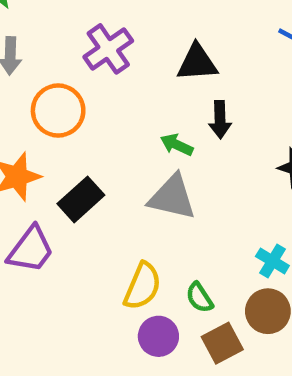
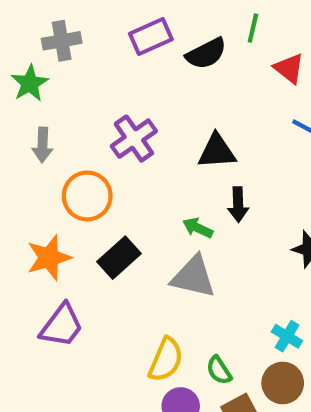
black rectangle: (81, 199) -> (119, 258), moved

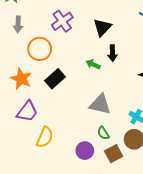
black triangle: (217, 151) -> (102, 27), turned -42
orange star: (49, 258) -> (21, 79), turned -30
gray triangle: (193, 277) -> (100, 104), moved
yellow semicircle: (166, 360) -> (45, 137), moved

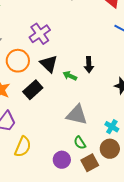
black triangle: (102, 27) -> (49, 64), moved, turned -30

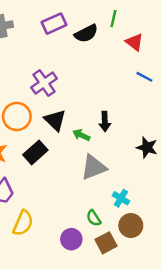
gray triangle: (77, 115) -> (94, 167), moved, turned -35
cyan cross: (112, 127) -> (121, 198), moved

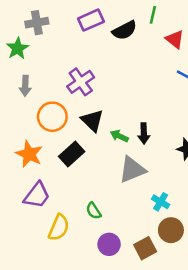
black arrow: (105, 121) -> (144, 133), moved
green semicircle: (94, 218) -> (94, 211), moved

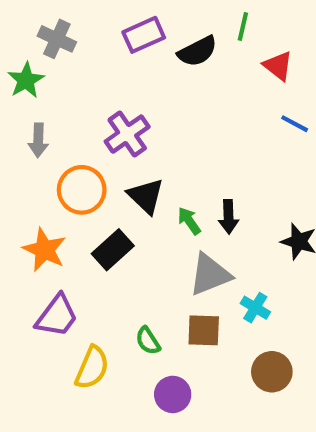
gray cross: (37, 23) -> (57, 39), turned 35
green arrow: (119, 136) -> (189, 221), turned 30
cyan cross: (161, 202) -> (255, 308), moved
brown square: (145, 248) -> (204, 330), moved, turned 30

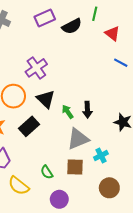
cyan cross: (255, 308) -> (101, 156), turned 32
yellow semicircle: (92, 368) -> (19, 186), turned 105

